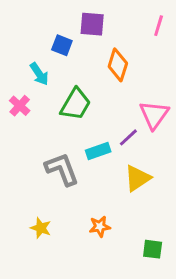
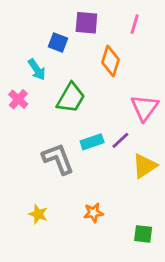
pink line: (159, 26) -> (135, 24), moved
purple line: (128, 137) -> (120, 140), moved
yellow triangle: (137, 178) -> (145, 166), moved

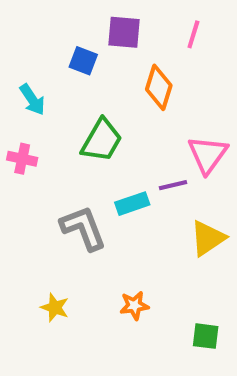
cyan arrow: (37, 69) -> (32, 100), moved
pink cross: (18, 99) -> (22, 159), moved, turned -30
purple line: (120, 140) -> (173, 185), moved, turned 30

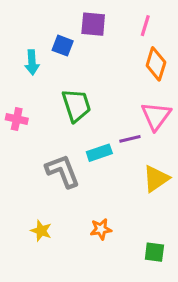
orange diamond: (159, 87) -> (156, 64), moved
cyan arrow: (32, 100) -> (32, 62), moved, turned 30
green trapezoid: (102, 140) -> (76, 105), turned -48

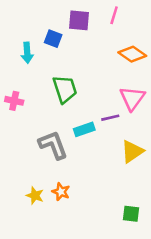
pink line: (145, 26) -> (114, 15), moved
orange diamond: (156, 64) -> (132, 54), turned -72
orange star: (101, 229) -> (61, 192), moved, turned 30

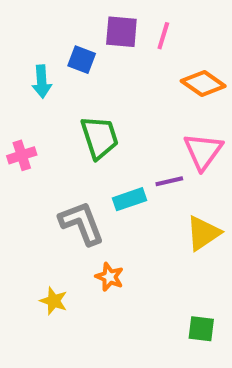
pink line: (114, 15) -> (163, 36), moved
pink cross: (14, 101) -> (22, 155), turned -30
orange star: (61, 192) -> (110, 277), moved

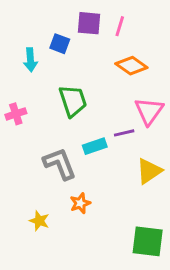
orange diamond: (203, 84) -> (131, 66), moved
orange star: (110, 277) -> (80, 203), turned 30
green square: (201, 329) -> (148, 241), size x1.6

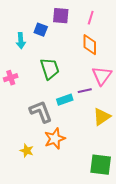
pink line: (120, 26) -> (91, 18), moved
orange diamond: (131, 66) -> (90, 45), turned 55
orange star: (80, 203) -> (55, 139), size x1.5

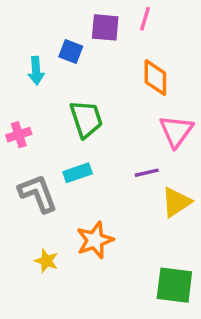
pink line: (91, 18) -> (145, 19), moved
purple line: (85, 91) -> (147, 173), moved
cyan rectangle: (65, 100) -> (78, 173), moved
gray L-shape: (41, 112) -> (38, 193), moved

